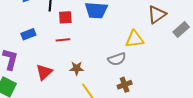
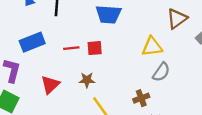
red square: (65, 17) -> (95, 48), moved
blue rectangle: (28, 34) -> (32, 42), size x1.5
gray semicircle: (117, 59) -> (161, 72), moved, turned -36

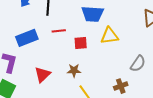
yellow triangle: (152, 47) -> (109, 36), moved
red line: (71, 48) -> (59, 31), moved

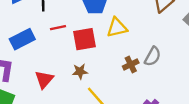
red square: (81, 43) -> (85, 39), size x1.5
brown cross: (121, 86) -> (131, 64), moved

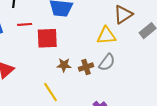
yellow triangle: (117, 28) -> (106, 36), moved
brown star: (80, 71) -> (64, 65), moved

